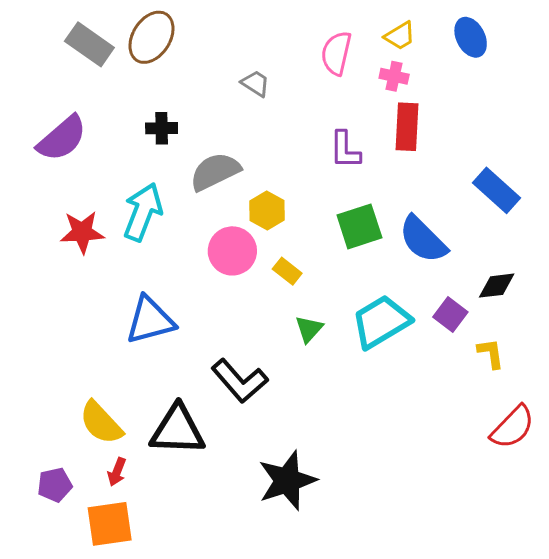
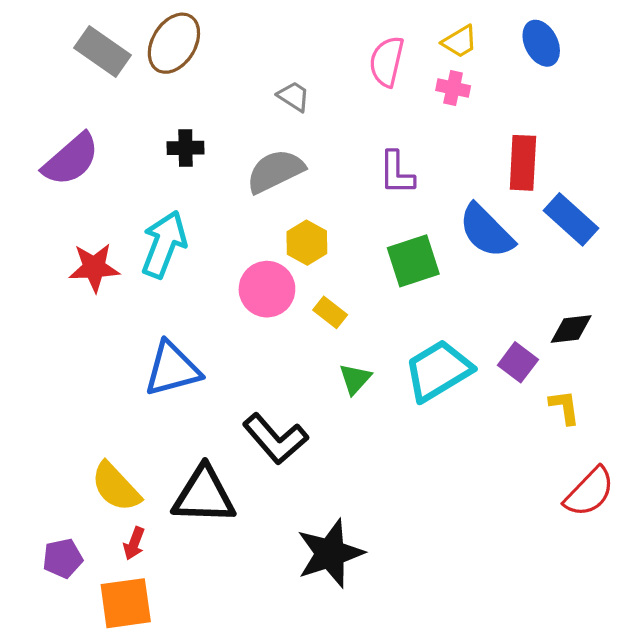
red rectangle: (407, 127) -> (523, 163), moved
gray semicircle: (215, 172) -> (275, 171), moved
blue semicircle: (423, 239) -> (486, 231), moved

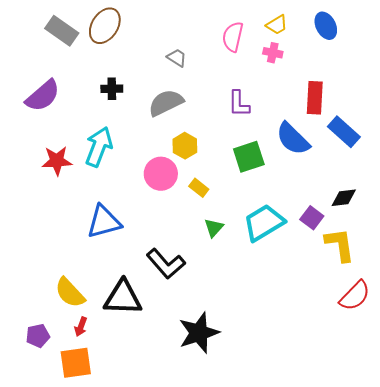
yellow L-shape: (564, 407) -> (340, 245), size x1.6

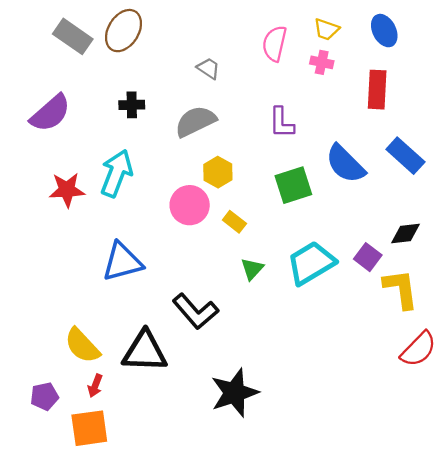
yellow trapezoid: (277, 25) -> (326, 29), turned 50
red rectangle: (315, 98) -> (377, 90), moved

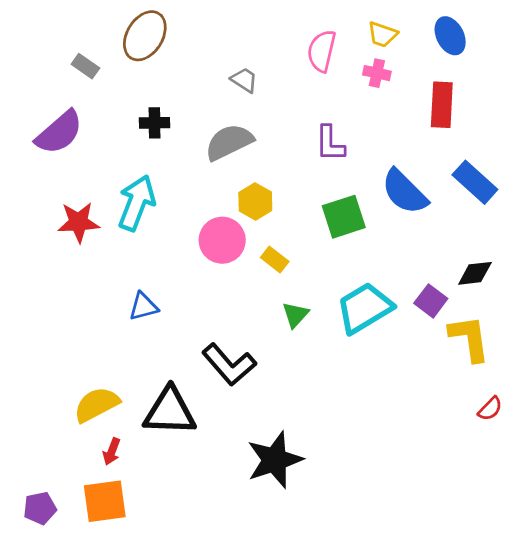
gray rectangle: (73, 36) -> (85, 66), moved, size x0.6
blue triangle: (122, 262) -> (143, 306), size x0.6
yellow semicircle: (82, 346) -> (96, 405), turned 105
red semicircle: (418, 349) -> (490, 409), size x0.6
purple pentagon: (44, 396) -> (40, 508), moved

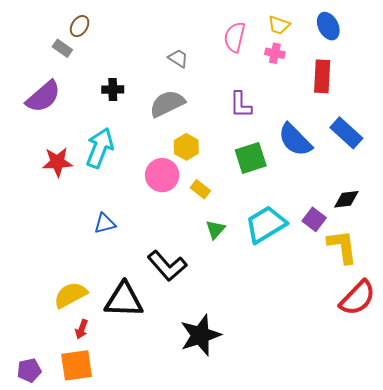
brown ellipse: (145, 36) -> (80, 26), moved, size x0.6
red semicircle: (490, 409) -> (357, 298), size x2.0

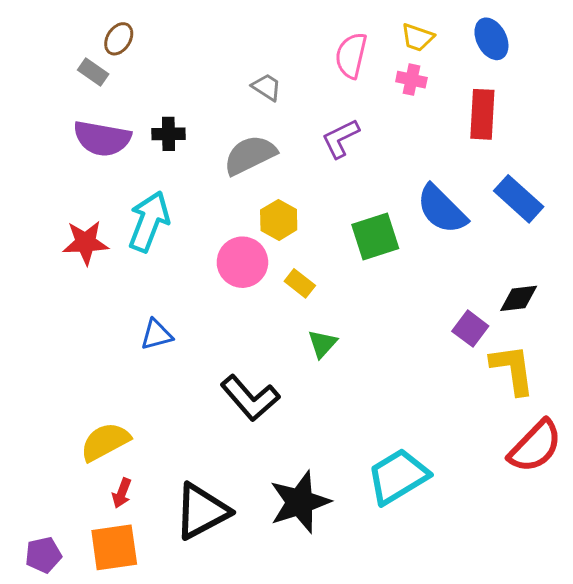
purple semicircle: (43, 97) -> (102, 138), moved, turned 51
purple L-shape: (241, 105) -> (341, 138), moved, turned 64
cyan trapezoid: (266, 224) -> (398, 476), moved
black triangle: (124, 300) -> (202, 511), moved, turned -30

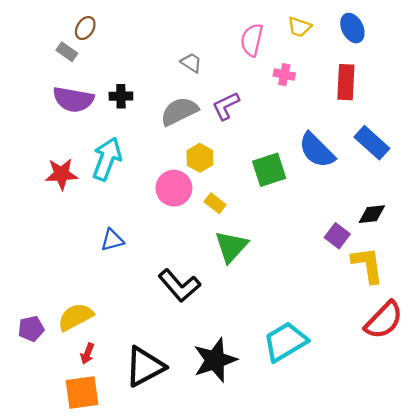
pink cross: (411, 80) -> (284, 75), moved
purple L-shape: (341, 138) -> (226, 106), moved
green triangle: (322, 344) -> (231, 247), size x1.6
purple pentagon: (43, 555) -> (31, 329), moved

